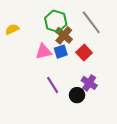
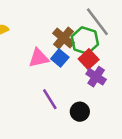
green hexagon: (56, 21) -> (85, 40), moved
blue square: (61, 52) -> (60, 58), turned -32
purple cross: (89, 83) -> (96, 77), moved

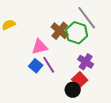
blue square: (60, 58) -> (36, 66), moved
red square: (89, 59) -> (80, 80), moved
purple line: (50, 99) -> (49, 65), moved

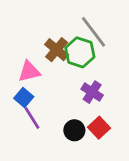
purple line: (49, 65) -> (32, 118), moved
red square: (80, 80) -> (99, 128), moved

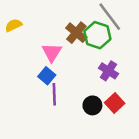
pink triangle: (29, 72) -> (52, 52), turned -45
purple line: (32, 118) -> (54, 94), turned 30

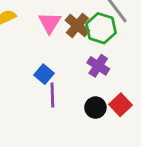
pink triangle: (52, 52) -> (50, 23), moved
purple cross: (108, 71) -> (98, 66), moved

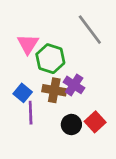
brown cross: (77, 25) -> (54, 90), moved, turned -30
green hexagon: (101, 28) -> (50, 59), moved

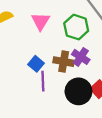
green hexagon: (50, 59) -> (76, 27), moved
black circle: (71, 125) -> (78, 91), size x1.5

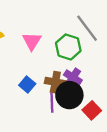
purple line: (43, 81) -> (52, 102), moved
black circle: (78, 91) -> (69, 95), moved

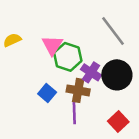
green hexagon: (68, 47) -> (68, 57), moved
purple cross: (73, 77) -> (91, 72), moved
black circle: (69, 95) -> (117, 75), moved

